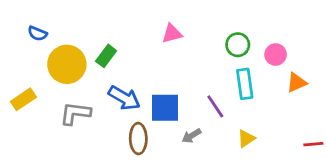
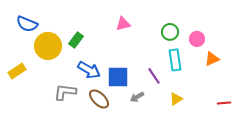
blue semicircle: (37, 34) -> (27, 24), size x1.5
gray L-shape: (75, 113) -> (65, 92), moved
brown ellipse: (138, 139) -> (99, 99), turned -45

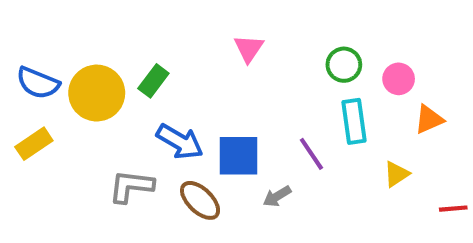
blue semicircle: (27, 24) -> (38, 83), moved
pink triangle: (123, 24) -> (249, 48), turned -42
yellow triangle: (176, 99) -> (397, 174), moved

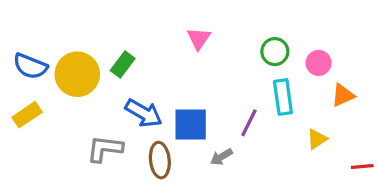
purple line: (311, 154) -> (249, 123), turned 60
brown ellipse: (200, 200) -> (160, 160), turned 40

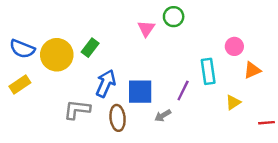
green circle: (275, 52) -> (174, 17), moved
blue arrow: (144, 113) -> (106, 83), turned -96

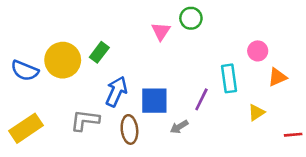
blue semicircle: (22, 49) -> (25, 71), moved
yellow rectangle: (20, 85) -> (26, 128), moved, size x1.4

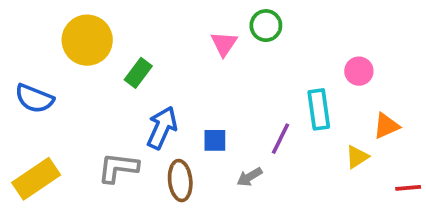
yellow circle: (63, 60) -> (87, 40), moved
orange triangle: (277, 77) -> (386, 126), moved
blue square: (154, 101) -> (215, 140), size x0.6

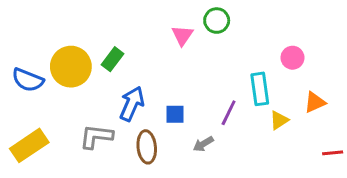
yellow circle: (87, 40) -> (71, 67), moved
yellow triangle: (357, 157) -> (279, 120), moved

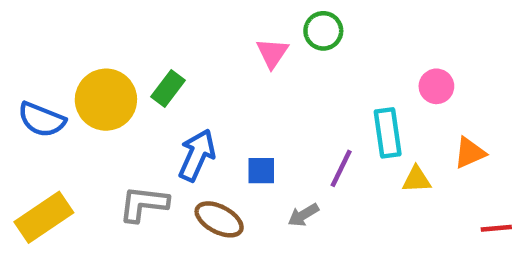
yellow triangle: (279, 120) -> (416, 179), turned 30
brown ellipse: (147, 147) -> (219, 219), turned -56

